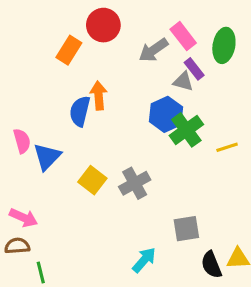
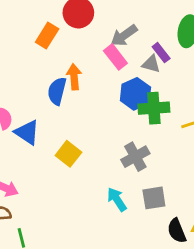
pink rectangle: (183, 36) -> (115, 57), moved
green cross: (186, 130) -> (154, 108), turned 32
blue triangle: (47, 157) -> (27, 132), turned -40
gray cross: (135, 183) -> (135, 157), moved
cyan arrow: (144, 260) -> (117, 199), moved, turned -75

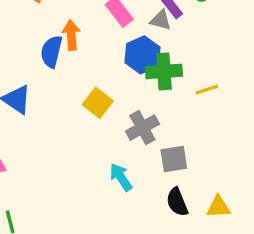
yellow square: (68, 154) -> (98, 103), moved
gray square: (154, 198) -> (174, 159), moved
black semicircle: (177, 231) -> (177, 202), moved

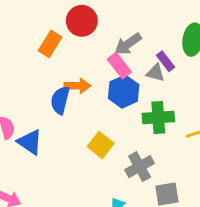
orange arrow: (71, 35) -> (77, 86), turned 95
blue hexagon: (142, 55) -> (124, 92), moved

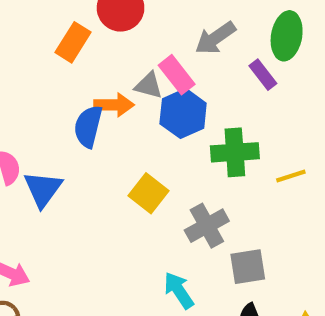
gray arrow: (128, 44) -> (215, 38), moved
purple rectangle: (166, 61) -> (263, 75), moved
gray triangle: (155, 73) -> (149, 85), moved
blue triangle: (30, 142) -> (43, 189), turned 32

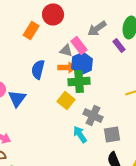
orange arrow: (114, 105) -> (67, 68), moved
green cross: (235, 152) -> (79, 82), moved
gray cross: (207, 226) -> (93, 116), turned -36
cyan arrow: (179, 290) -> (80, 134), moved

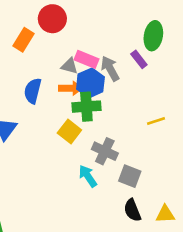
gray arrow: (97, 28) -> (110, 69), moved, turned 96
pink rectangle: (79, 46) -> (86, 59), turned -30
gray square: (112, 134) -> (130, 176), turned 30

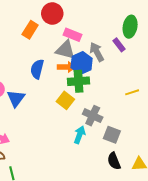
pink rectangle: (86, 59) -> (72, 35), moved
gray triangle: (69, 66) -> (65, 50), size x1.5
cyan arrow: (88, 176) -> (80, 135), turned 54

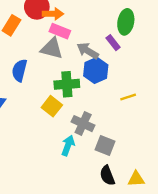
gray arrow: (97, 52) -> (88, 51), turned -30
blue hexagon: (82, 63) -> (96, 70), moved
orange arrow: (66, 67) -> (53, 14), moved

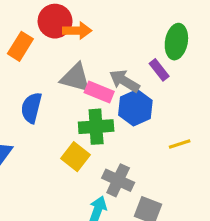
pink rectangle: (60, 31) -> (99, 92), moved

